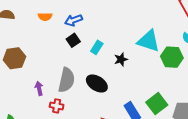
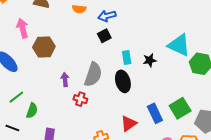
cyan rectangle: (97, 47) -> (127, 58), moved, turned -48
black ellipse: (97, 83) -> (123, 81), turned 35

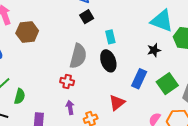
black star: (150, 60) -> (154, 50), moved
purple arrow: (65, 80) -> (70, 107), moved
blue rectangle: (155, 113) -> (139, 79), moved, turned 54

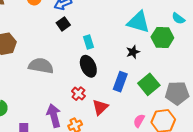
gray semicircle: (78, 56) -> (41, 66), moved, turned -90
red cross: (67, 82) -> (78, 94), moved, turned 32
purple arrow: (70, 107) -> (54, 116), size x1.6

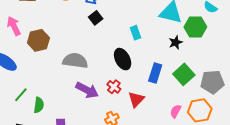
cyan rectangle: (89, 42) -> (135, 33), moved
black star: (133, 52) -> (176, 42), moved
purple arrow: (54, 116) -> (87, 90), moved, turned 135

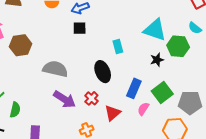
black square: (96, 18) -> (80, 28), turned 32
pink semicircle: (176, 111) -> (143, 109), moved

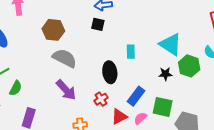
brown hexagon: (21, 45) -> (53, 30), moved
green square: (162, 92) -> (163, 107), turned 35
red cross: (91, 98) -> (101, 99), moved
red triangle: (113, 113) -> (119, 117), moved

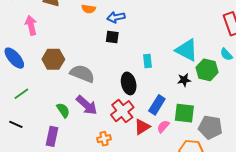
brown hexagon: (53, 30) -> (53, 59), moved
green semicircle: (16, 88) -> (63, 110), moved, turned -56
red cross: (101, 99) -> (122, 111), size x1.6

